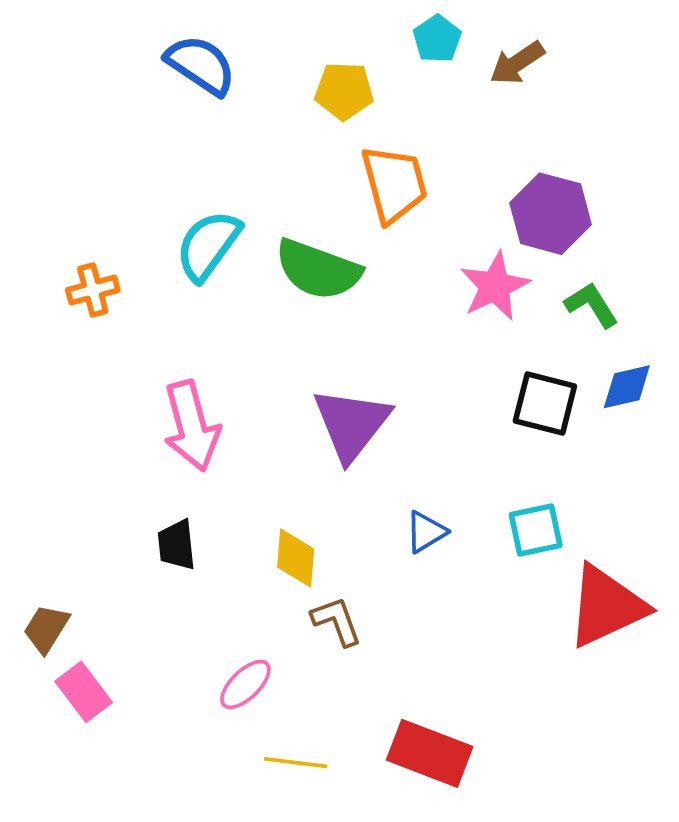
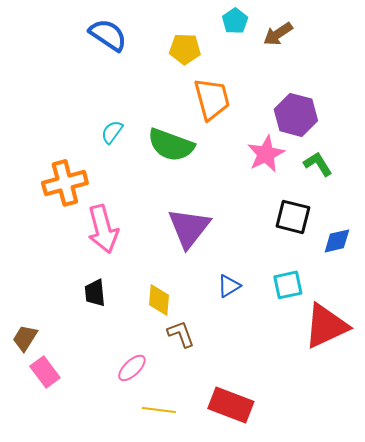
cyan semicircle: (208, 245) -> (112, 132), size x0.6
orange cross: (93, 290) -> (65, 183), moved, size x1.6
blue diamond: (627, 387) -> (337, 241), moved

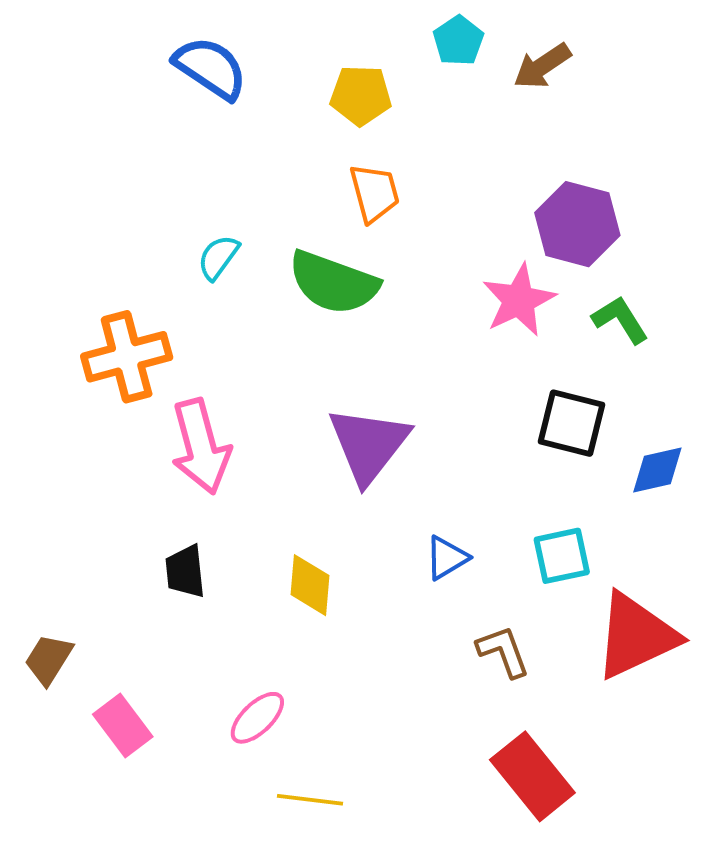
orange trapezoid: (212, 99) -> (374, 193), moved, size x0.7
brown L-shape: (181, 334) -> (503, 651), moved
pink rectangle: (45, 372) -> (123, 726), moved
red rectangle: (231, 405) -> (532, 776), moved, turned 30

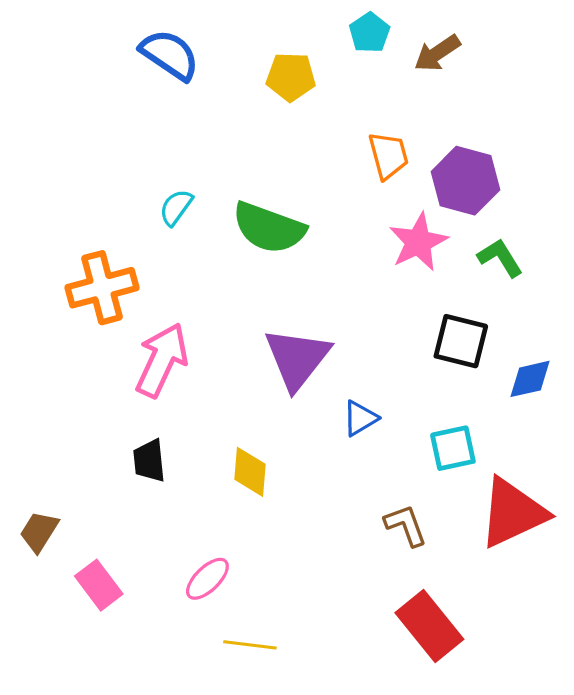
orange trapezoid: (374, 193) -> (388, 155), moved
pink arrow: (201, 447) -> (162, 360), turned -140
blue triangle: (447, 558) -> (360, 418), moved

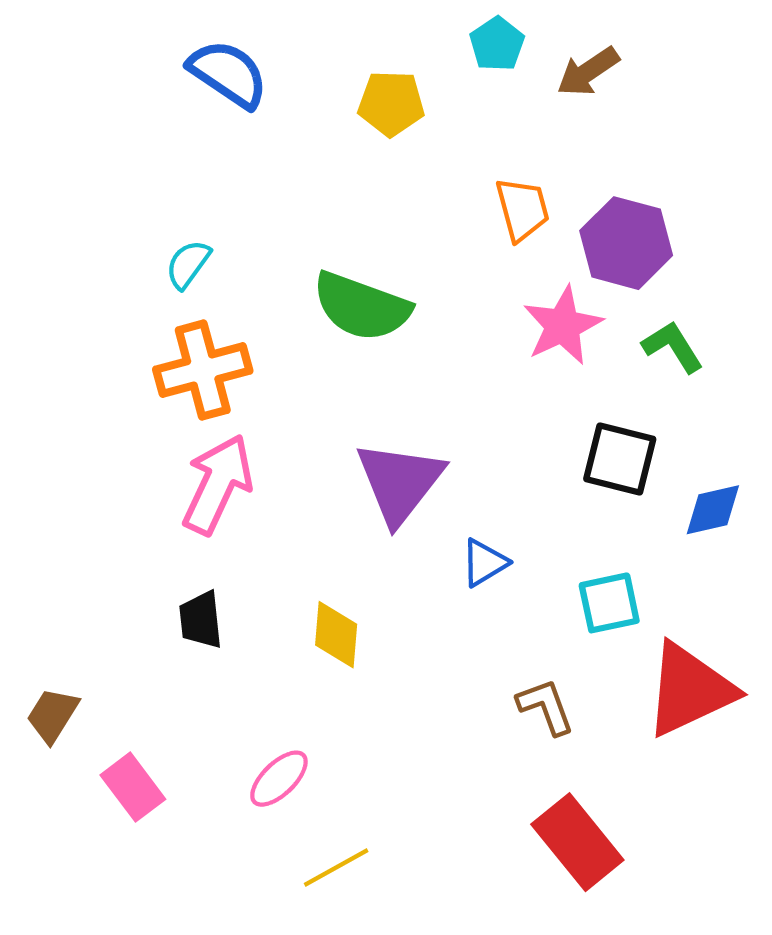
cyan semicircle: (176, 207) -> (188, 264), moved
orange cross: (102, 288) -> (203, 370), moved
yellow line: (250, 645) -> (336, 868), turned -36

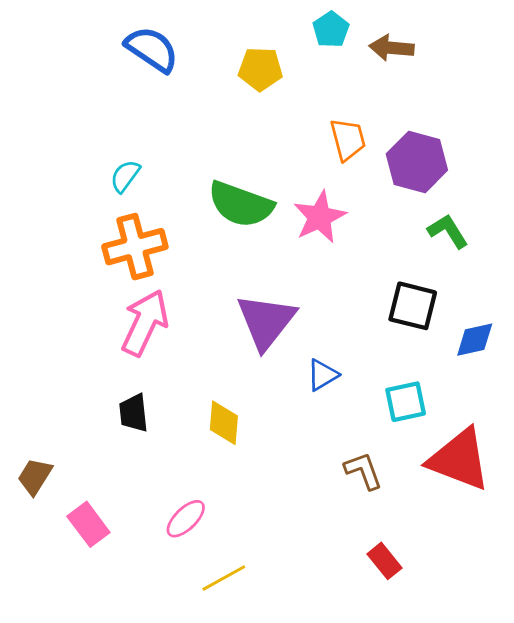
brown arrow: (588, 72) -> (392, 48), turned 39
pink star: (563, 326) -> (320, 217), moved
red triangle: (690, 690) -> (459, 459), turned 46
red rectangle: (577, 842) -> (385, 561), size x0.6

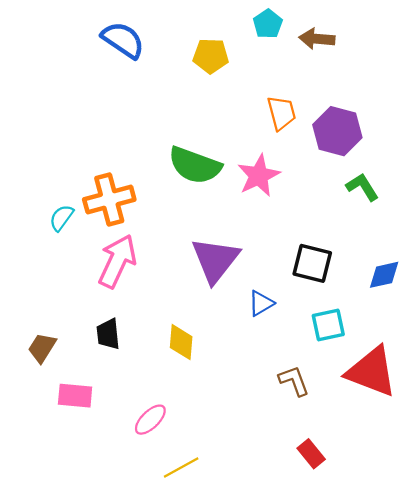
cyan semicircle: (125, 176) -> (61, 218), moved
black square: (413, 306) -> (312, 263), moved
brown trapezoid: (35, 476) -> (42, 348), moved
pink rectangle: (88, 524) -> (75, 396), moved, turned -48

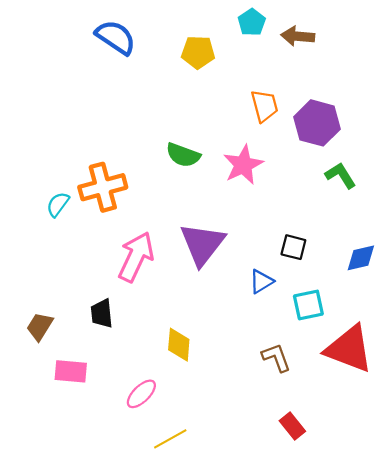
green semicircle: (195, 165) -> (183, 155), size x0.7
pink arrow: (117, 261) -> (136, 257), moved
black square: (312, 263) -> (293, 247), size x0.7
blue triangle: (261, 303) -> (261, 281), moved
yellow diamond: (181, 342) -> (179, 345), moved

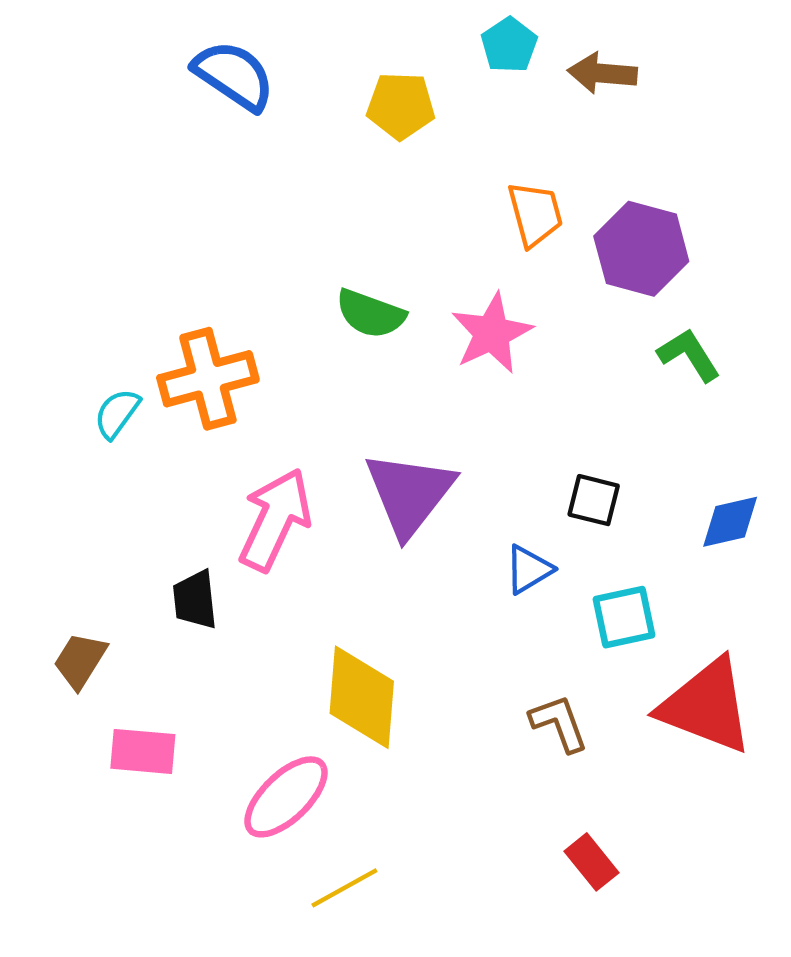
black trapezoid: (102, 314) -> (195, 600), moved
yellow diamond: (179, 345) -> (362, 697), size x1.5
pink ellipse: (141, 394) -> (286, 797), size x1.4

